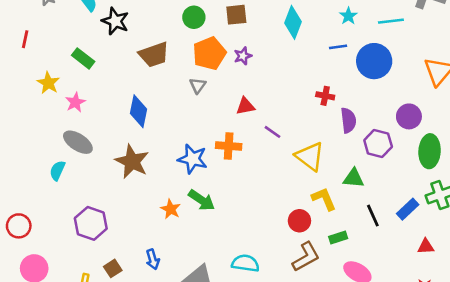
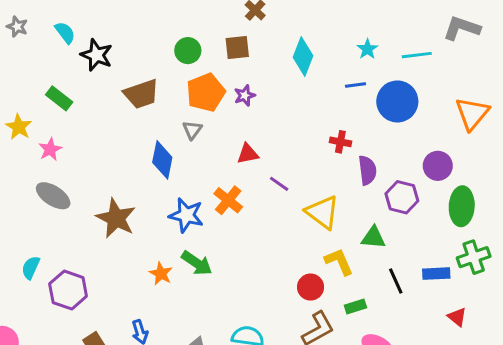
blue diamond: (138, 111) -> (162, 160), moved
orange cross: (229, 146) -> (228, 200), turned 35
cyan semicircle: (57, 171) -> (31, 268), moved
blue rectangle: (408, 209) -> (436, 274), turned 40
red triangle: (426, 247) -> (457, 317), turned 42

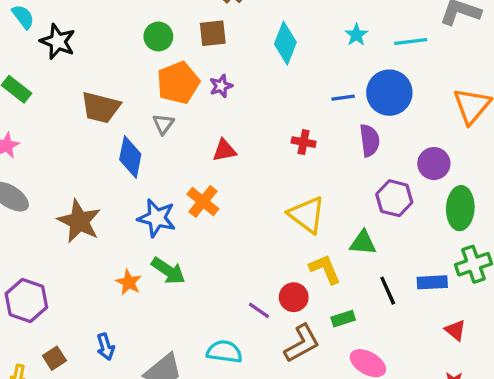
blue line: (355, 85) -> (343, 98), moved
brown trapezoid: (141, 94) -> (101, 107), moved, turned 33
red cross: (340, 142) -> (304, 142), moved
purple semicircle: (367, 170) -> (370, 140), moved
purple line: (279, 184) -> (259, 310), moved

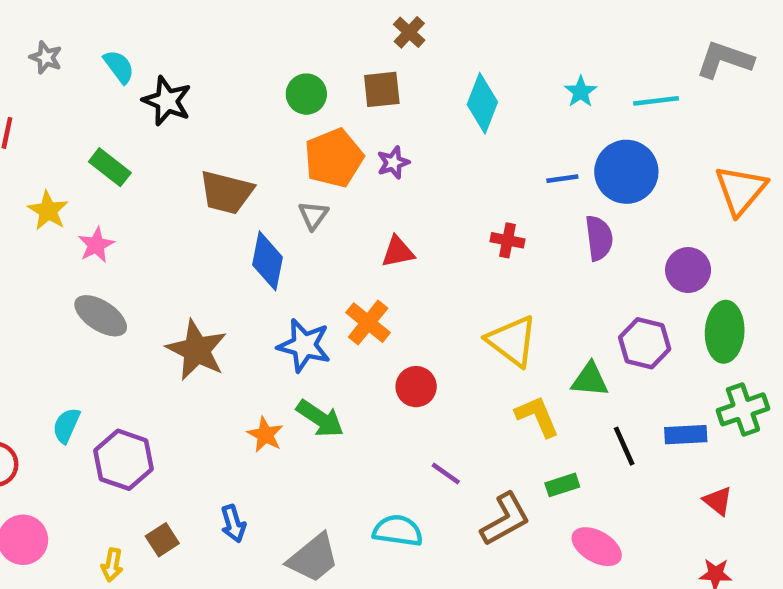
purple hexagon: (394, 198) -> (645, 343), moved
red circle: (294, 297) -> (416, 387), moved

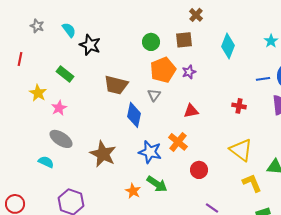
cyan semicircle: (66, 425) -> (46, 162), moved, turned 91

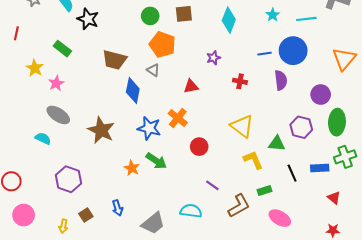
orange pentagon: (163, 70) -> (162, 45), turned -30
purple star: (189, 72) -> (213, 58), moved
gray triangle: (154, 95) -> (153, 70), turned -32

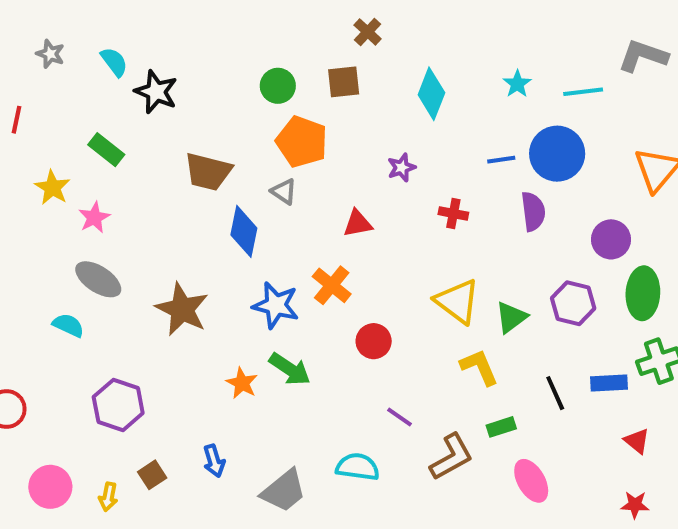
green triangle: (277, 144) -> (511, 317), moved, turned -42
pink circle: (24, 215) -> (50, 487), moved
pink ellipse: (280, 218) -> (531, 481), turned 30

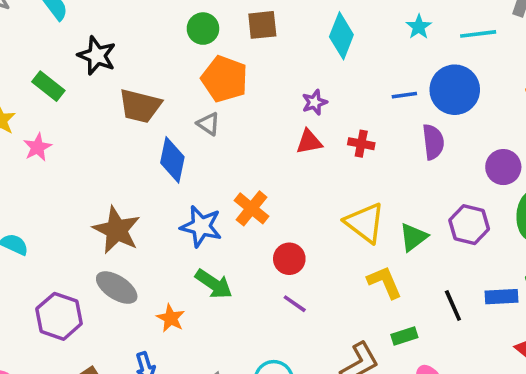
black star: (156, 92) -> (97, 56), moved
red triangle: (358, 223) -> (309, 142), moved
gray ellipse: (98, 279) -> (117, 288), moved
orange star: (242, 383) -> (171, 318), moved
purple line: (400, 417) -> (295, 304), moved

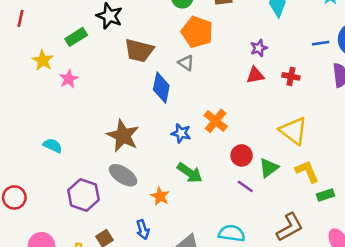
green rectangle: (48, 86) -> (76, 37), turned -70
blue star: (201, 226) -> (181, 133), size x0.7
green triangle: (413, 237) -> (269, 168), moved
green rectangle: (404, 336) -> (326, 195), moved

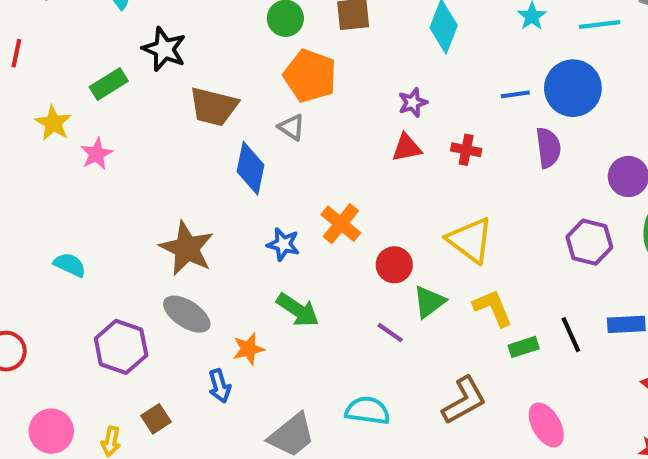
red circle: (242, 155) -> (394, 265), moved
orange star: (160, 196) -> (248, 349), turned 30
blue arrow: (143, 230) -> (220, 386), moved

